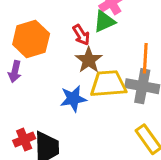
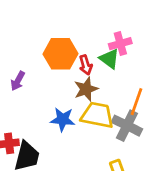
green triangle: (104, 21) -> (109, 59), turned 45
orange hexagon: (31, 39) -> (60, 54), moved

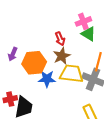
orange hexagon: (60, 54) -> (34, 63), moved
green triangle: (109, 59) -> (88, 34), moved

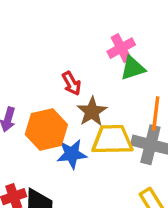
green triangle: (88, 34) -> (133, 68), turned -42
red arrow: (60, 39) -> (71, 83), moved

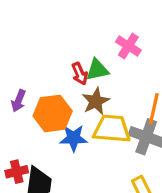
pink cross: (121, 48) -> (128, 46), turned -35
green triangle: (133, 68) -> (97, 70), moved

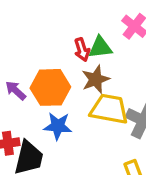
purple arrow: (18, 101) -> (16, 91), moved, turned 105
blue star: (74, 138) -> (58, 126), moved

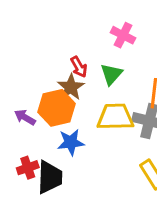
green triangle: (100, 47) -> (111, 74), moved, turned -30
brown star: (96, 79) -> (71, 87), moved

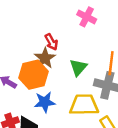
green triangle: (111, 74) -> (78, 67), moved
yellow trapezoid: (115, 117) -> (84, 105), moved

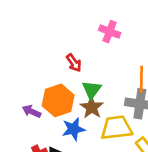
brown star: (45, 58) -> (92, 107), moved
green triangle: (78, 67) -> (92, 90), moved

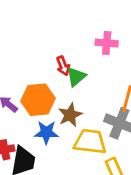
pink cross: (110, 32) -> (107, 43), turned -30
green triangle: (92, 90) -> (76, 77), moved

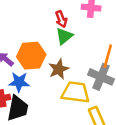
red arrow: (63, 66) -> (61, 19), moved
blue star: (46, 132) -> (19, 82), moved

